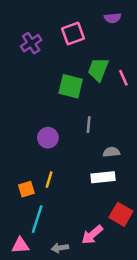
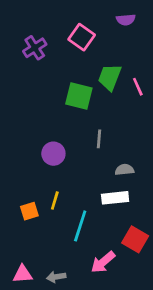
pink square: (73, 34) -> (82, 37), turned -35
cyan line: (37, 219) -> (80, 226), moved
gray arrow: (60, 248) -> (56, 277), moved

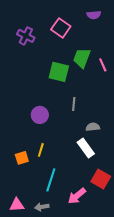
purple cross: (35, 48) -> (26, 36), turned -30
white rectangle: (115, 198) -> (86, 148), turned 60
cyan line: (80, 226) -> (51, 180), moved

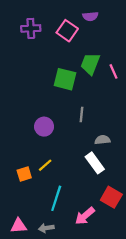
purple semicircle: (94, 15) -> (90, 16), moved
purple cross: (26, 36) -> (31, 28), moved, turned -30
yellow line: (41, 150) -> (45, 165), turned 32

